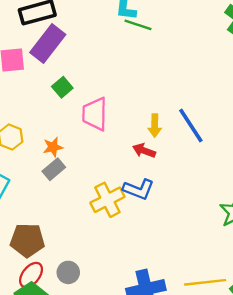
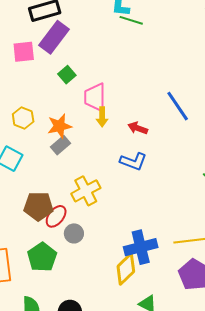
yellow arrow: (155, 126) -> (102, 117), moved
orange star: (53, 147) -> (59, 126), size x1.4
yellow cross: (107, 200) -> (86, 191), moved
red ellipse: (31, 275) -> (56, 216), moved

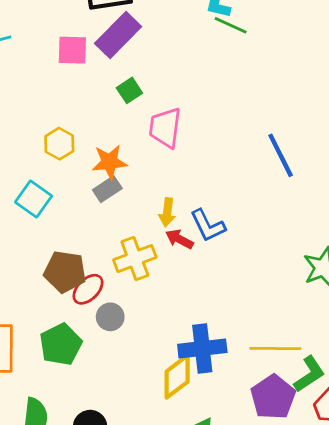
yellow arrow: (102, 117) -> (167, 212), moved
red arrow: (138, 128) -> (179, 239), moved
blue L-shape: (133, 161) -> (208, 226), turned 36

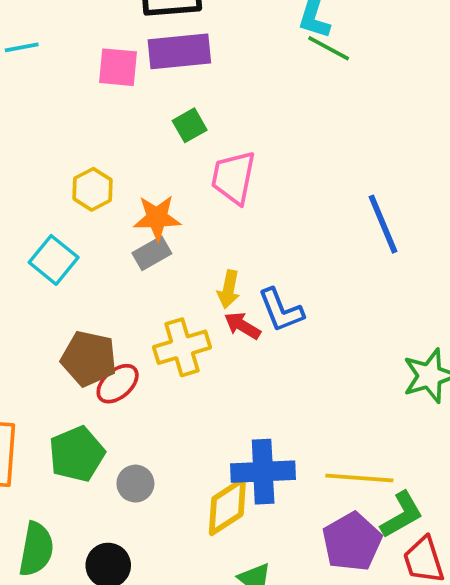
purple rectangle: (118, 35) -> (179, 51), turned 36
gray circle: (110, 317) -> (135, 484), moved

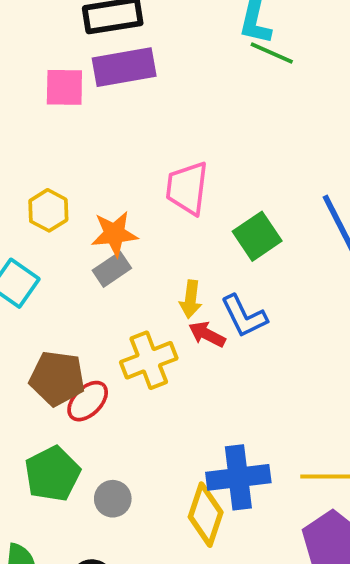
green square: (190, 125) -> (257, 236), moved, size x1.4
yellow diamond: (227, 507) -> (206, 515), turned -34

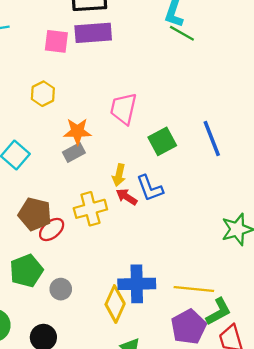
yellow hexagon: (48, 210) -> (43, 94), moved

